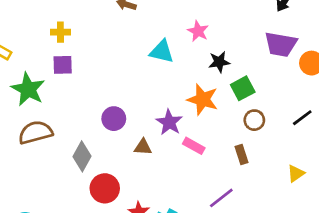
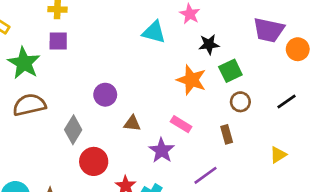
purple star: (169, 122) -> (162, 150), moved

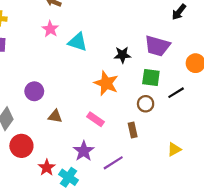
pink star: (190, 14) -> (50, 29), moved
purple trapezoid: (269, 30) -> (157, 46), moved
green square: (230, 71) -> (151, 78), moved, turned 30
black line: (287, 101) -> (176, 93), moved
purple star: (162, 150) -> (84, 151), moved

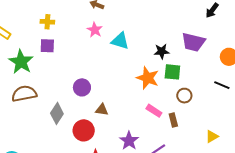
green square: (151, 78) -> (172, 72), moved
black line: (176, 93) -> (222, 85), moved, turned 56
pink rectangle: (95, 119) -> (154, 111), moved
red circle: (21, 146) -> (84, 130), moved

